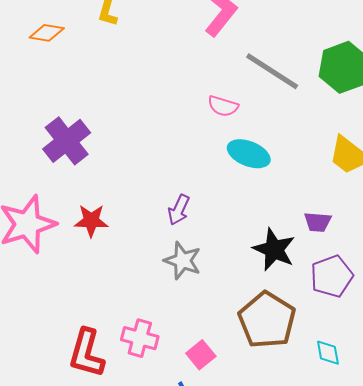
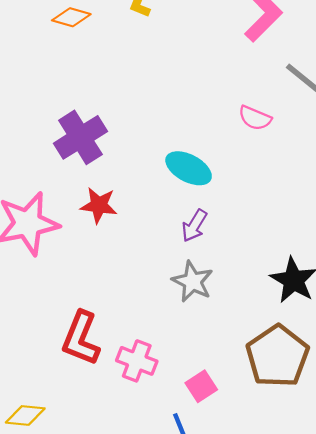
cyan ellipse: (249, 154) -> (189, 168), moved
red star: (91, 221) -> (99, 205), moved
red L-shape: (87, 353) -> (81, 338), moved

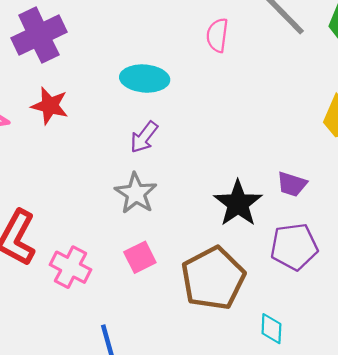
pink semicircle: (255, 118) -> (217, 35), turned 68
cyan ellipse: (189, 168) -> (145, 79), turned -30
pink square: (201, 386) -> (140, 257), moved

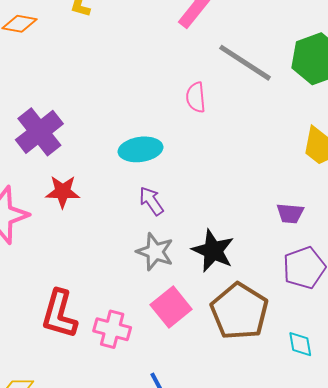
purple arrow: (144, 137) -> (151, 201), turned 120
black star: (238, 203) -> (213, 251), moved
pink square: (140, 257) -> (171, 307), size x1.4

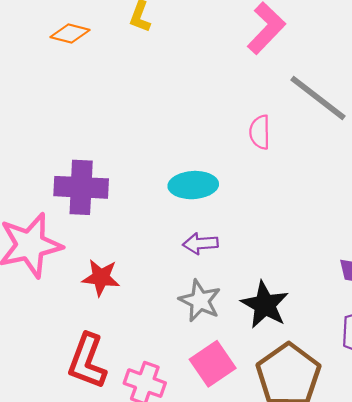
purple cross: (39, 132) -> (81, 187), moved, turned 36
red star: (63, 192) -> (101, 278), moved
purple arrow: (151, 201) -> (200, 244), turned -64

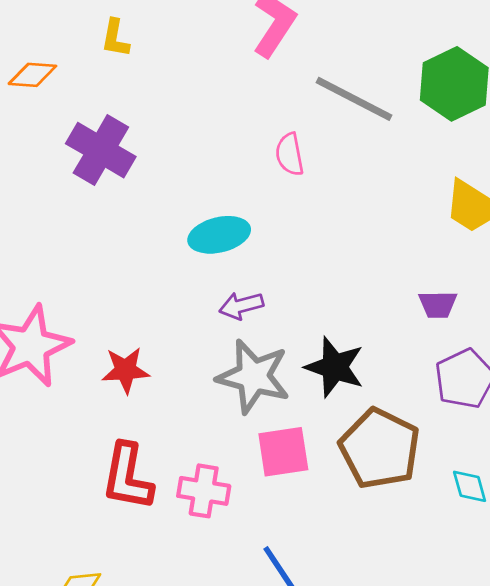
purple cross: (81, 187) -> (101, 150), moved, turned 38
gray star: (200, 301) -> (253, 376), size x1.4
pink square: (213, 364) -> (283, 452), turned 36

